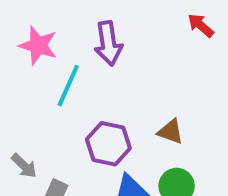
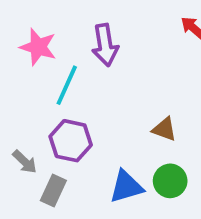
purple hexagon: (108, 144) -> (71, 141), moved

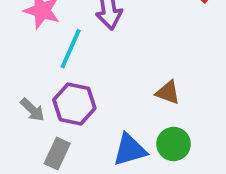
gray arrow: (25, 162) -> (32, 110), moved

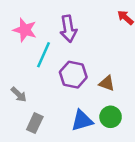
purple hexagon: (74, 104) -> (73, 75), moved

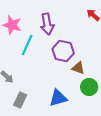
purple hexagon: (73, 75) -> (63, 51), moved
green circle: (111, 117) -> (89, 87), moved

